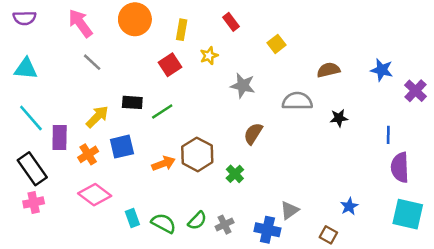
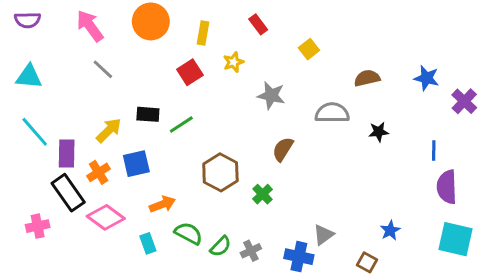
orange arrow: (163, 163) -> (162, 204), moved
black rectangle: (32, 169) -> (68, 193), moved
green semicircle: (163, 223) -> (189, 233), moved

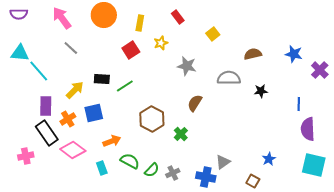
cyan line: (35, 132) -> (39, 71), moved

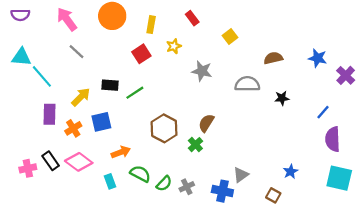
brown semicircle: (195, 103) -> (206, 123), moved
blue line: (299, 104) -> (323, 112), turned 40
black rectangle: (47, 133) -> (51, 161), moved, size x0.7

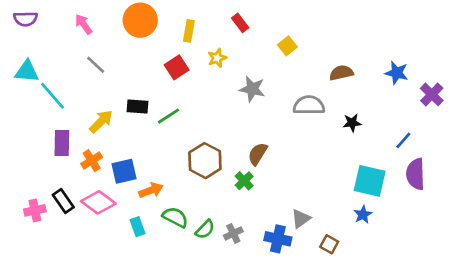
pink arrow: (67, 19) -> (84, 24), size x0.7
blue square: (101, 122) -> (124, 171), moved
cyan square: (339, 178) -> (370, 181), moved
brown square: (273, 195) -> (329, 244), moved

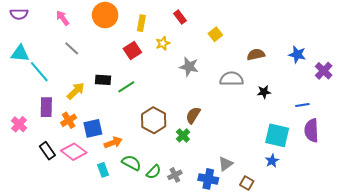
blue line: (403, 140) -> (302, 105), turned 40
pink cross: (35, 210) -> (19, 124), moved, turned -35

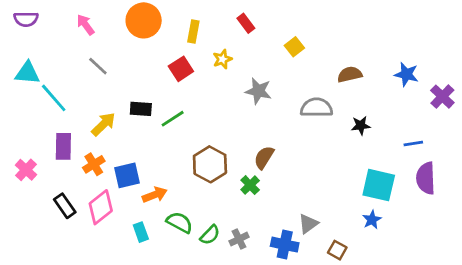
pink diamond: (74, 152) -> (101, 207), turned -75

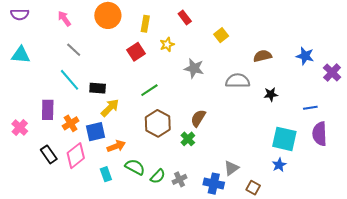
cyan line: (54, 98) -> (70, 80), moved
black rectangle: (141, 109) -> (98, 88), moved
green line: (173, 119) -> (149, 90), moved
yellow arrow: (103, 124) -> (110, 108), moved

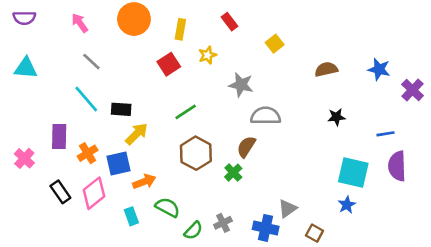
gray semicircle: (238, 81) -> (266, 116), moved
green semicircle: (158, 176) -> (193, 231), moved

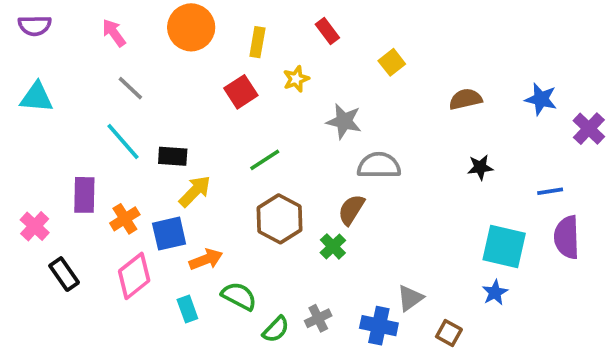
black rectangle: (60, 192) -> (64, 274), moved

